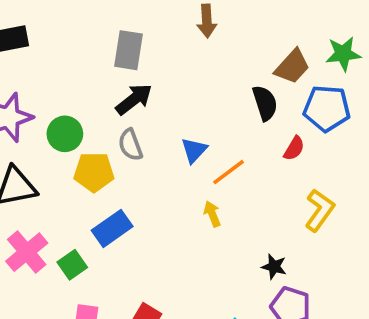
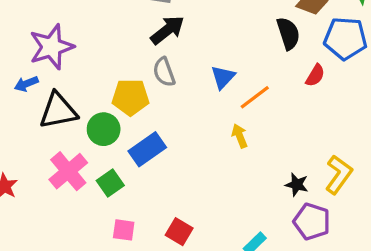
green circle: (65, 134) -> (104, 129), moved
yellow L-shape: (320, 210) -> (339, 175), moved

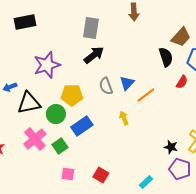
purple star: (51, 47) -> (47, 65), moved
gray semicircle: (164, 72) -> (106, 86), moved
yellow arrow: (240, 136) -> (124, 118), moved

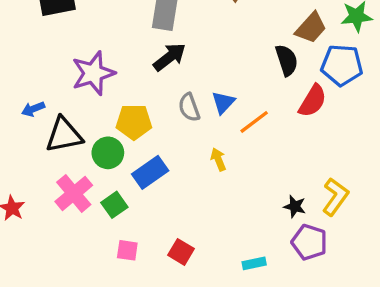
red semicircle: (182, 82) -> (313, 101), size x1.5
cyan rectangle: (146, 182) -> (254, 263), turned 32

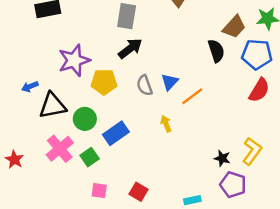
red semicircle: (313, 101) -> (259, 90), moved
yellow pentagon: (134, 122) -> (104, 82), moved

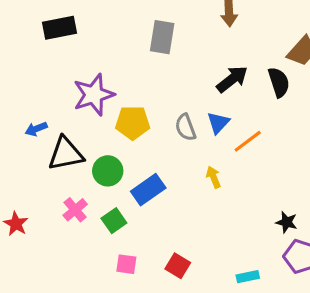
black arrow: (130, 48) -> (232, 79), moved
pink cross: (60, 149) -> (75, 210), size x0.7

